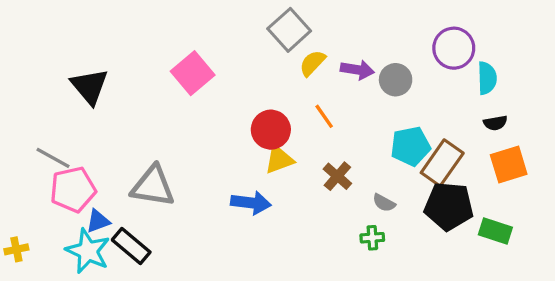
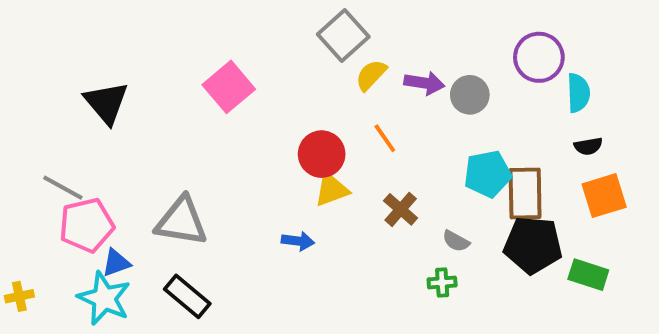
brown rectangle: (442, 163) -> (525, 194), turned -36
blue arrow: (251, 203) -> (298, 241), size x0.7
black rectangle: (131, 246) -> (187, 296), moved

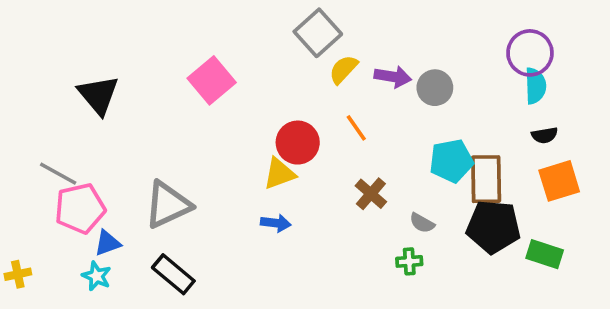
purple circle: (539, 57) -> (530, 53), moved
yellow triangle: (331, 190) -> (279, 174), moved
gray triangle: (181, 221) -> (168, 205), turned -34
cyan star: (104, 298) -> (96, 276), size x0.6

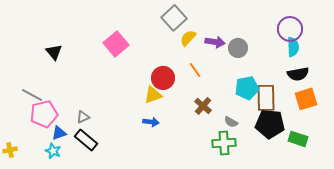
black triangle: (98, 95) -> (54, 52), size x0.7
black semicircle: (545, 135) -> (298, 74), size x1.5
gray triangle: (168, 205) -> (83, 117), moved, size x0.5
green cross: (409, 261) -> (224, 143), size x1.6
black rectangle: (173, 274) -> (86, 140), moved

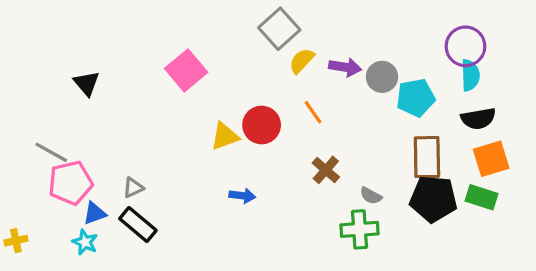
cyan pentagon: (247, 88) -> (416, 98), moved
yellow triangle: (153, 95) -> (225, 136), moved
green rectangle: (298, 139) -> (482, 197), moved

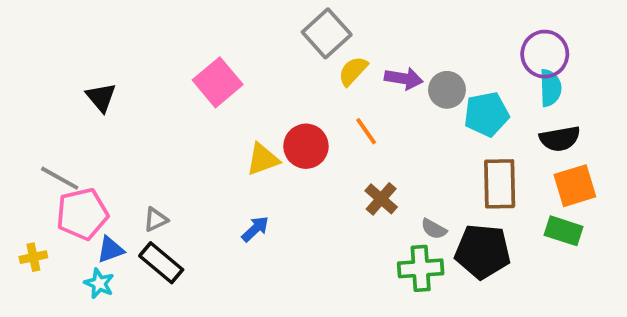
blue arrow: (242, 196) -> (255, 229), moved, turned -50
black pentagon: (433, 199) -> (483, 251), moved
yellow cross: (16, 241) -> (33, 257), moved

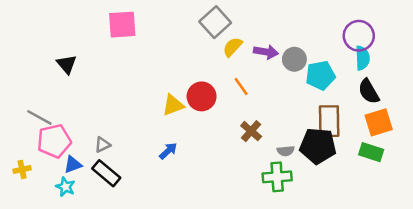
pink square: (218, 82) -> (122, 25), moved, turned 36
black semicircle: (560, 139) -> (369, 91), turned 70
gray semicircle: (434, 229) -> (286, 151), turned -35
black pentagon: (483, 251) -> (318, 146), moved

